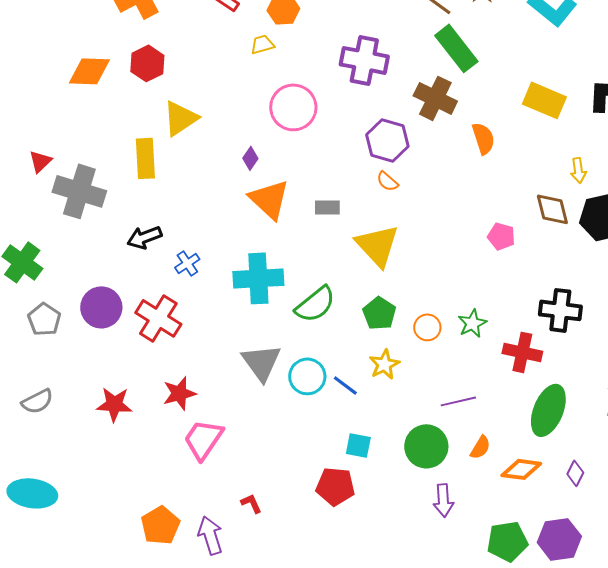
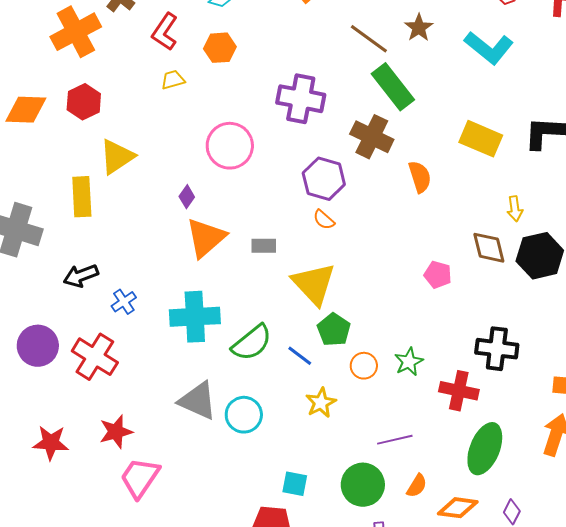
yellow trapezoid: (262, 44) -> (173, 80), moved
orange triangle: (269, 199) -> (206, 238), turned 36
green pentagon: (379, 313) -> (334, 330), moved
gray triangle: (261, 362) -> (198, 401), turned -30
blue line: (345, 385) -> (300, 356), moved

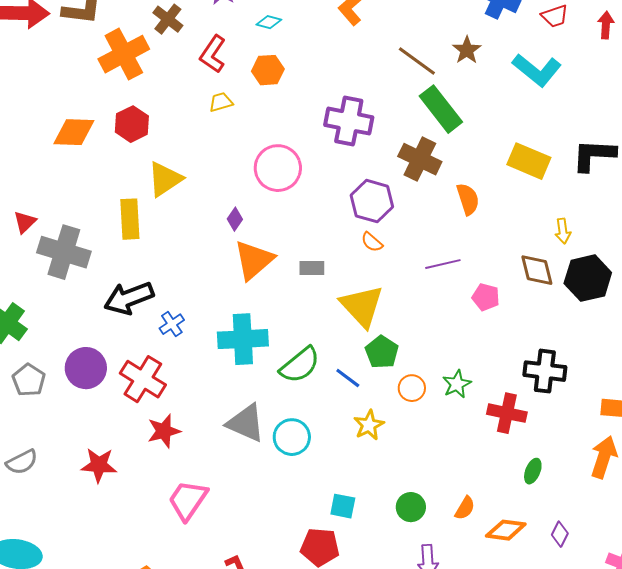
black arrow: (81, 276) -> (129, 298), size x1.4
red star: (116, 432) -> (164, 431), moved
purple line: (395, 440) -> (443, 264), moved
green ellipse: (485, 449) -> (533, 471), size x0.5
green circle: (363, 485) -> (411, 507), size x0.7

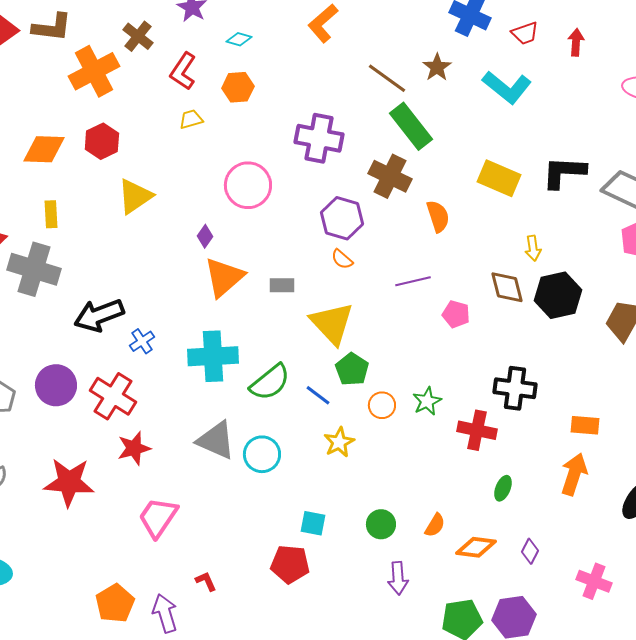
yellow rectangle: (130, 219) -> (51, 214), moved, size x0.7
red star: (99, 465) -> (69, 482), size x1.4

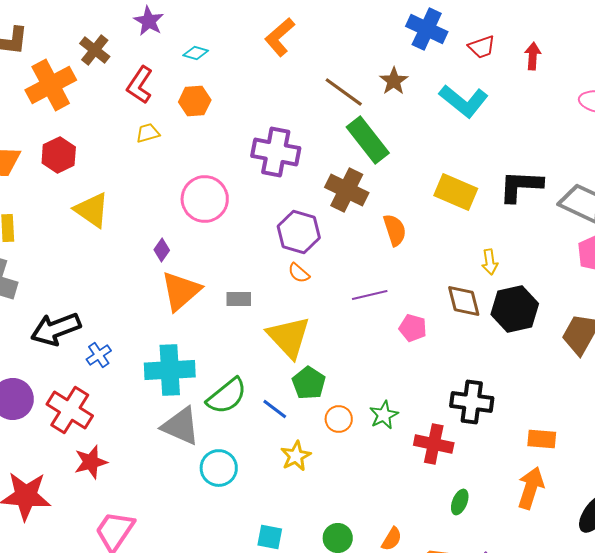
yellow triangle: (135, 196) -> (92, 210), turned -51
gray triangle: (216, 440) -> (181, 426), moved

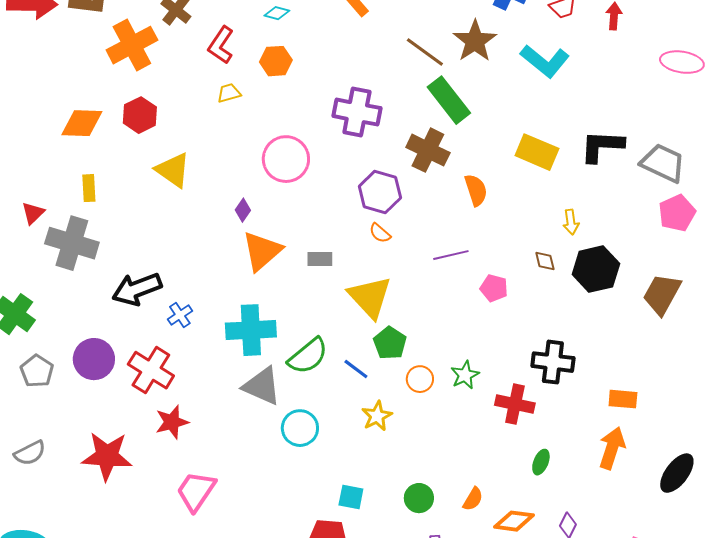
brown star: (394, 81) -> (475, 41), size x1.5
brown diamond: (464, 301) -> (545, 261), size x0.6

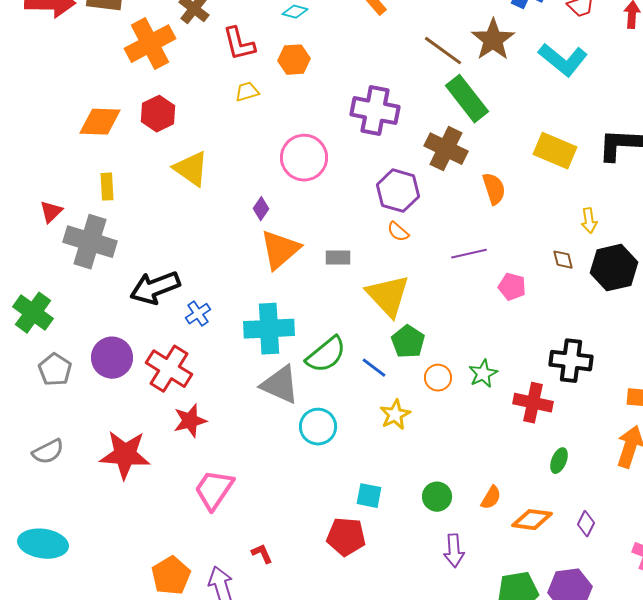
red L-shape: (221, 45) -> (239, 44), turned -48

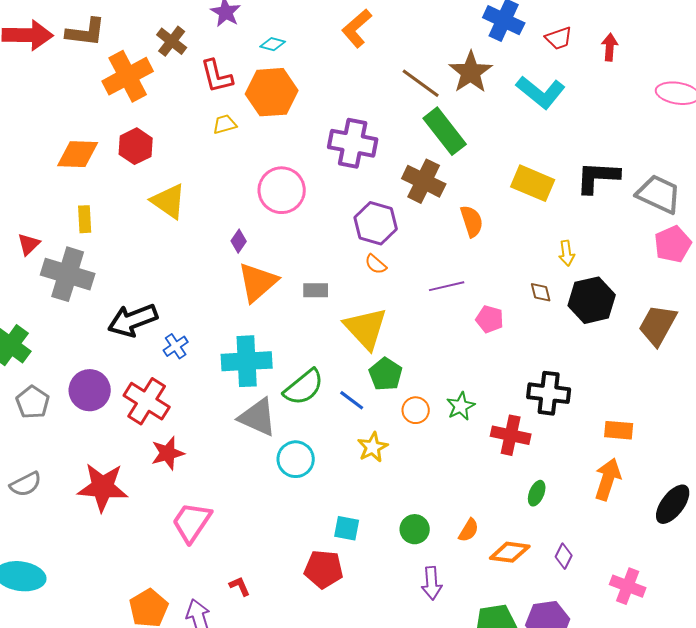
orange hexagon: (294, 60) -> (272, 92), size x1.6

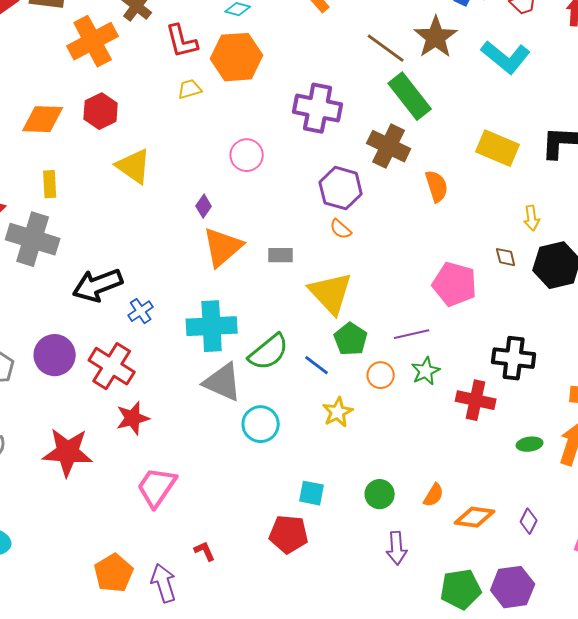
pink circle: (282, 190) -> (247, 155), size x0.7
purple line: (447, 286) -> (412, 334), moved
pink pentagon: (490, 319) -> (455, 284), size x1.6
green ellipse: (537, 493) -> (530, 444), moved, turned 60

